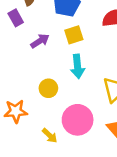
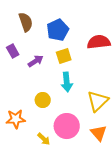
purple rectangle: (16, 18) -> (13, 51), moved

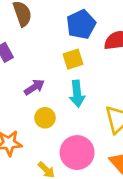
blue pentagon: (58, 30) -> (81, 24), moved
purple arrow: (36, 61) -> (34, 87), moved

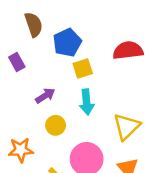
blue pentagon: (81, 24) -> (67, 43), moved

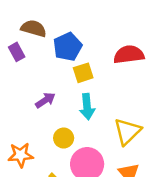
brown semicircle: (34, 25) -> (34, 28), turned -55
purple rectangle: (17, 62) -> (17, 52), moved
yellow circle: (56, 125) -> (64, 138), moved

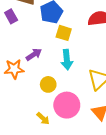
yellow square: (83, 73) -> (64, 33), turned 35
orange star: (21, 155) -> (14, 69), moved

